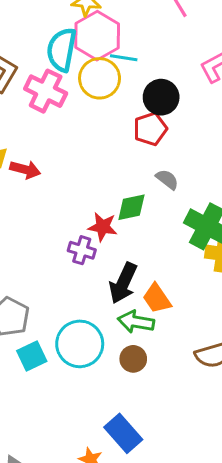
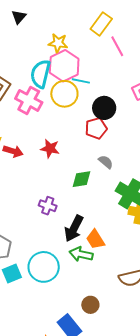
red star: (103, 227) -> (50, 149), moved
brown circle: (133, 359) -> (90, 305), moved

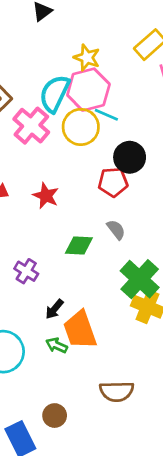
black arrow: (74, 228) -> (54, 309), size x0.6
orange trapezoid: (95, 239) -> (80, 330), size x1.4
green arrow: (81, 254) -> (57, 345), size x0.7

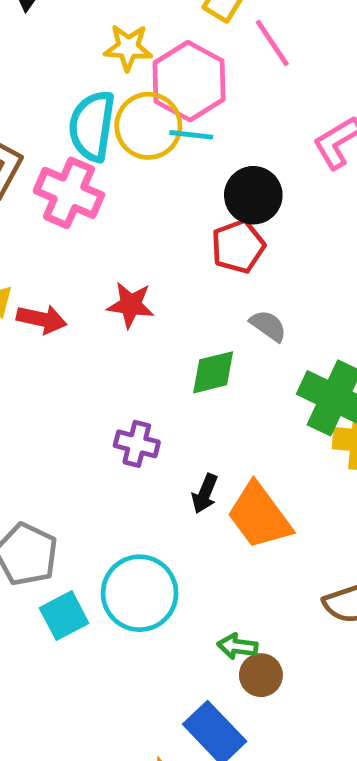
pink hexagon: (88, 90) -> (189, 81), moved
yellow circle: (81, 127) -> (148, 126), moved
green arrow: (57, 345) -> (237, 646), moved

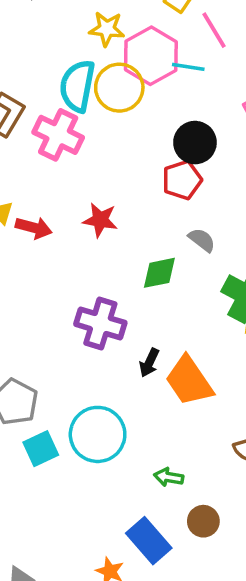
cyan line: (191, 135) -> (188, 67), moved
purple cross: (137, 444) -> (100, 323), size x1.5
brown circle: (261, 675) -> (203, 521), moved

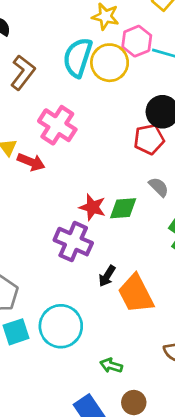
pink hexagon: (151, 56) -> (137, 41), size x0.7
pink cross: (58, 135) -> (57, 125), moved
red star: (100, 220) -> (92, 207), moved

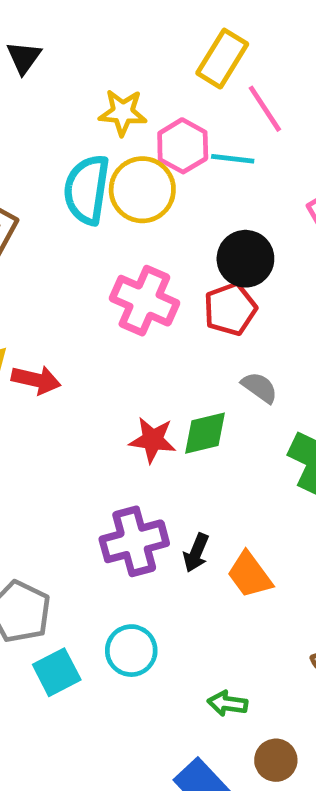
pink cross: (57, 125) -> (144, 301), moved
purple cross: (73, 242) -> (134, 541), moved, turned -30
orange trapezoid: (136, 294) -> (250, 575), size x0.7
cyan circle: (61, 326) -> (131, 651), size x0.7

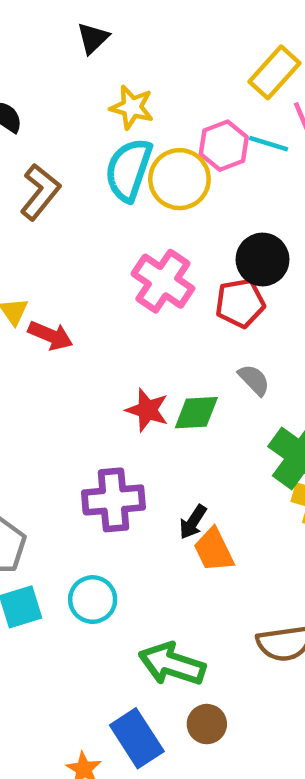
yellow star: (123, 112) -> (132, 107), moved
cyan line: (233, 159) -> (269, 144), moved
black arrow: (196, 553) -> (193, 522), moved
green arrow: (227, 704) -> (172, 664), size x1.8

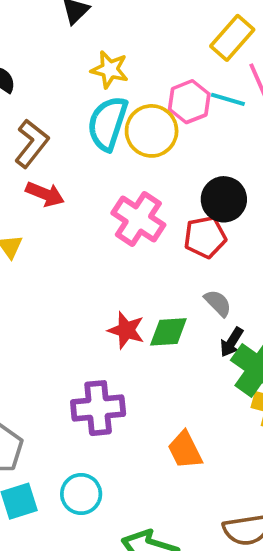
red arrow: (51, 336) -> (45, 194), moved
black arrow: (193, 522) -> (232, 342), moved

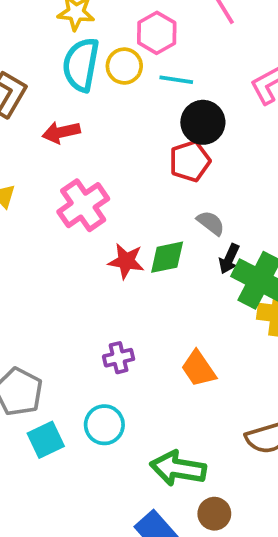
cyan line: (228, 99) -> (176, 80), moved
yellow circle: (152, 131) -> (124, 66), size x0.7
red arrow: (45, 194) -> (61, 132), moved, turned 153
pink cross: (138, 219) -> (83, 205), moved, turned 30
purple cross: (98, 408) -> (119, 358), moved, size x0.6

